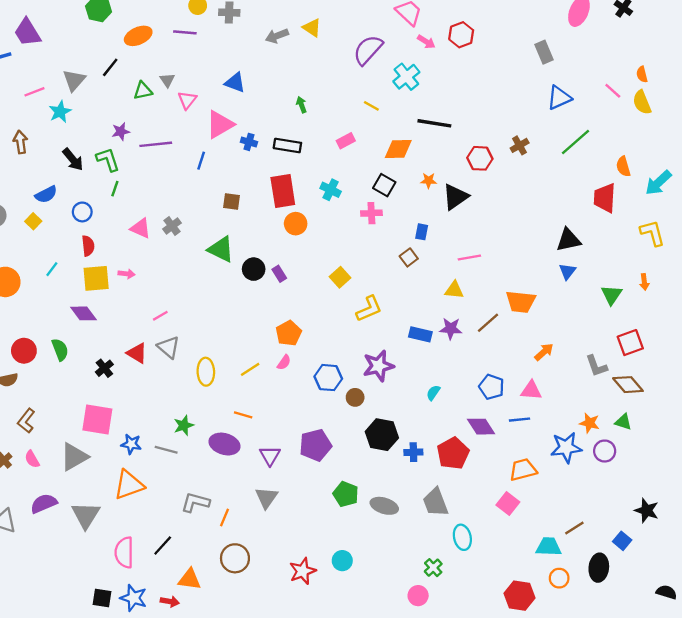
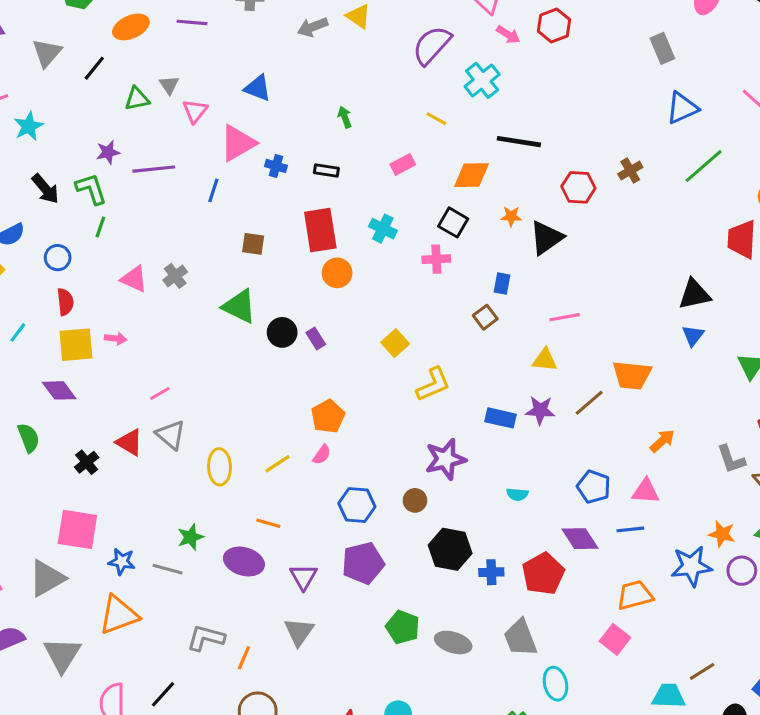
gray triangle: (74, 80) -> (47, 53), moved
black rectangle: (287, 145) -> (326, 171), size x0.7
blue hexagon: (328, 378) -> (357, 505), moved
cyan semicircle: (433, 393) -> (517, 494), turned -119

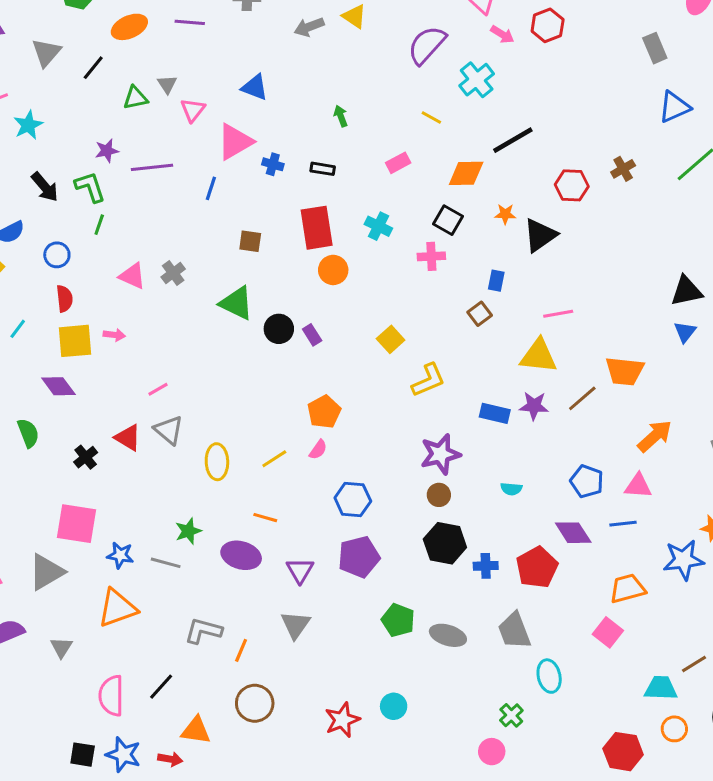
black line: (519, 142) -> (513, 140), turned -39
yellow triangle: (545, 360) -> (539, 356), size x1.5
orange arrow: (662, 441) -> (655, 436), size x1.4
brown circle: (415, 500) -> (439, 495), moved
gray triangle: (62, 655) -> (61, 647), size x0.6

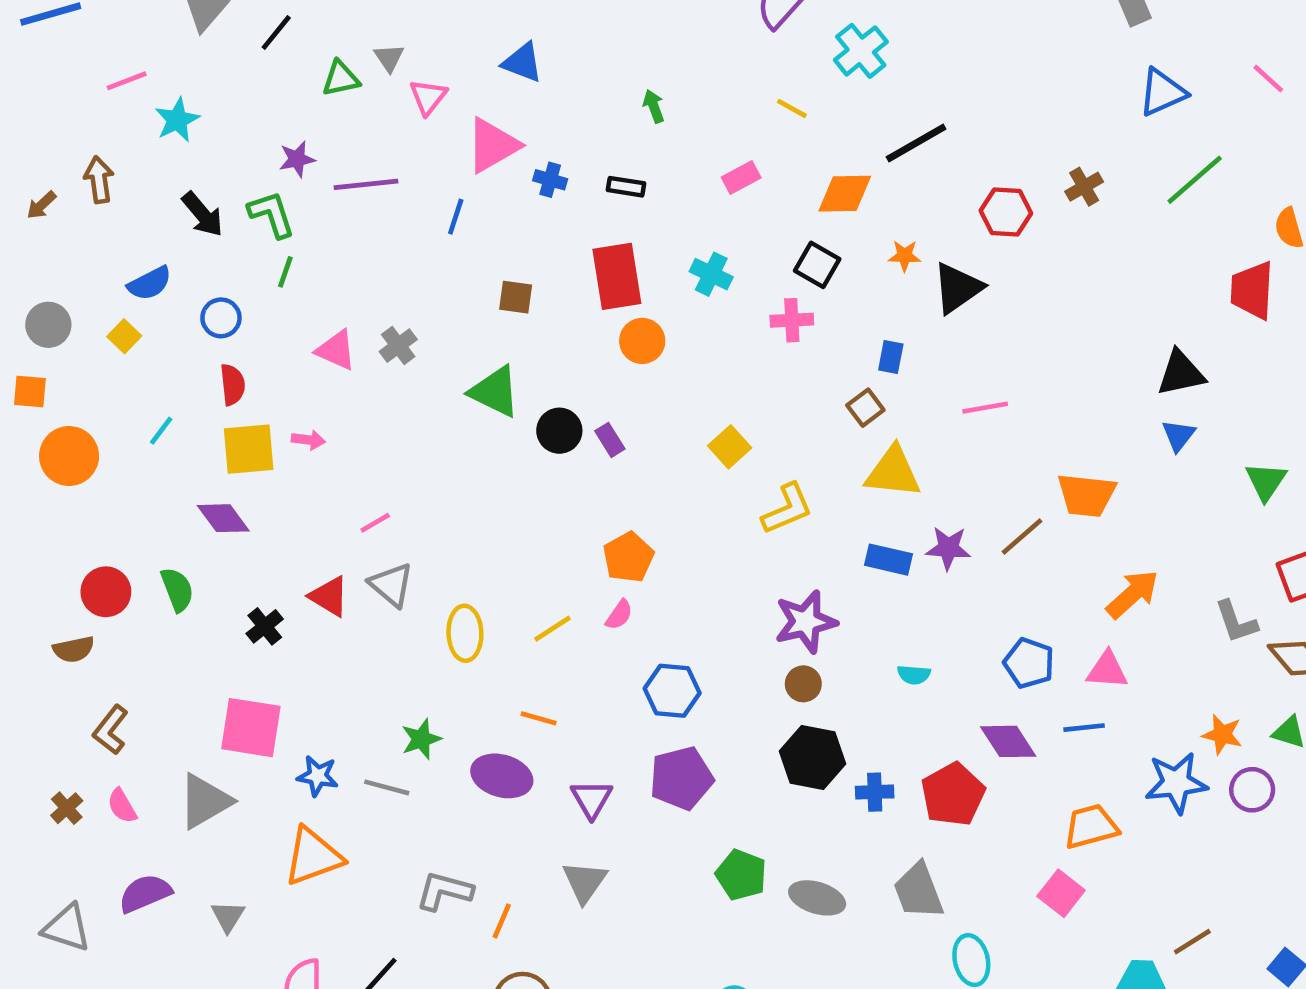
yellow triangle: (539, 356) -> (893, 472), moved

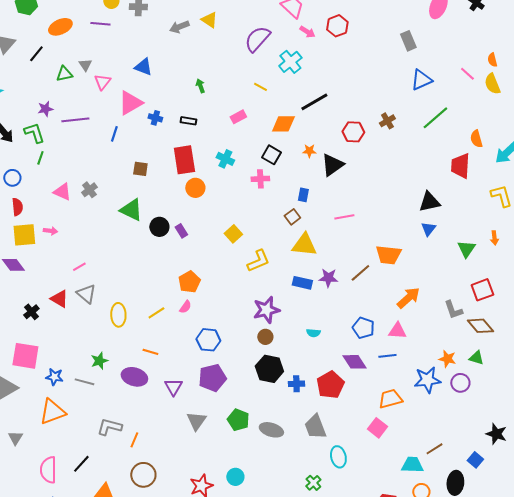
gray triangle: (585, 882) -> (196, 421), moved

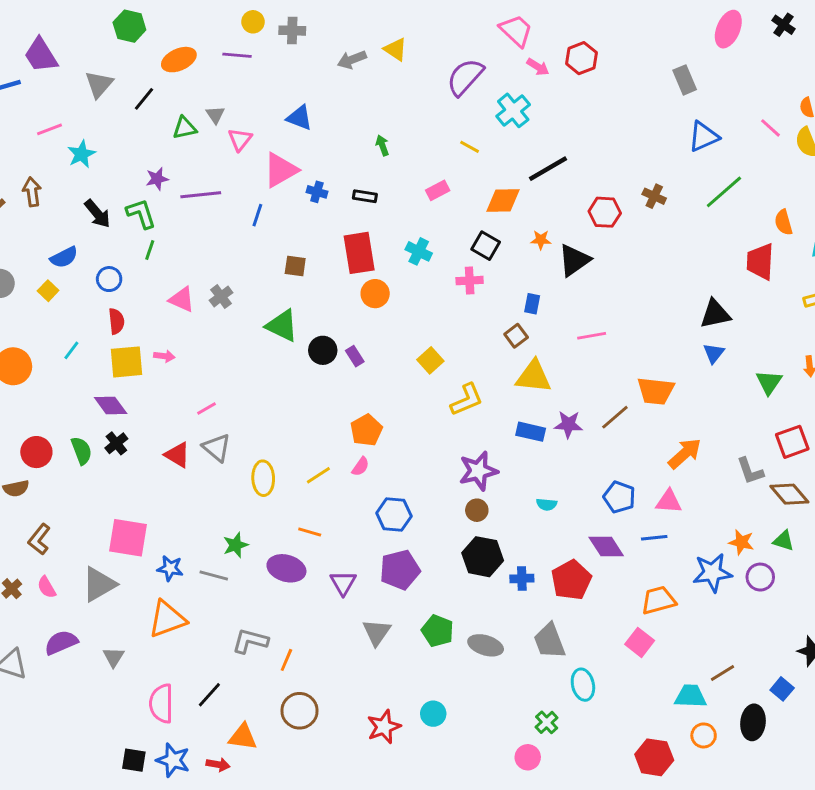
brown cross: (387, 121) -> (654, 196), turned -35
black cross: (31, 312) -> (116, 443), moved

